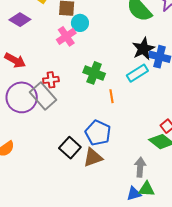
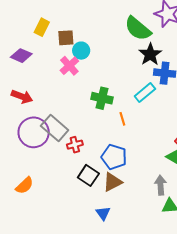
black star: (143, 49) -> (150, 54), moved
red cross: (51, 80) -> (75, 145), moved
blue triangle: (134, 194) -> (103, 213), moved, turned -42

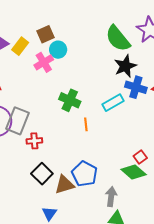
yellow rectangle: (42, 27) -> (20, 46), moved
brown square: (66, 38) -> (46, 34), turned -30
gray rectangle: (55, 128) -> (18, 121), turned 60
blue pentagon: (114, 157) -> (85, 174), moved

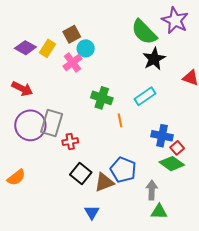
blue cross: (136, 87) -> (162, 136), moved

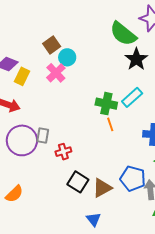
yellow rectangle: (47, 48) -> (22, 76), moved
green cross: (102, 98) -> (106, 104), moved
gray rectangle: (52, 123) -> (43, 136), size x0.6
blue pentagon: (123, 170) -> (133, 178), moved

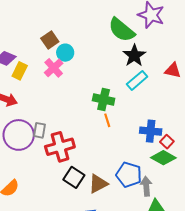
cyan rectangle: (132, 97) -> (137, 80), moved
red cross: (63, 152) -> (60, 147), size x1.8

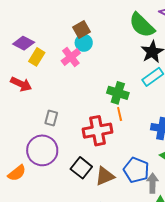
brown square: (50, 40) -> (81, 30), moved
purple circle: (19, 135) -> (42, 150), moved
red cross: (60, 147) -> (98, 131), moved

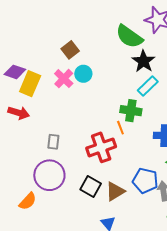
cyan circle: (84, 43) -> (83, 74), moved
yellow rectangle: (37, 57) -> (30, 84), size x1.4
green cross: (118, 93) -> (131, 111), moved

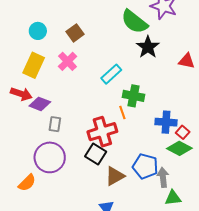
purple diamond: (15, 72) -> (40, 104), moved
cyan circle: (83, 74) -> (38, 31), moved
cyan rectangle: (148, 86) -> (111, 74), moved
black square: (91, 187) -> (96, 154), moved

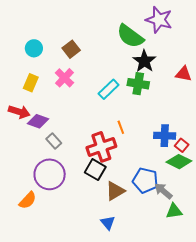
yellow rectangle: (34, 65) -> (31, 83), size x0.7
green cross: (133, 96) -> (138, 84), moved
gray rectangle: (55, 124) -> (54, 141), turned -49
gray arrow: (163, 177) -> (163, 191), turned -42

